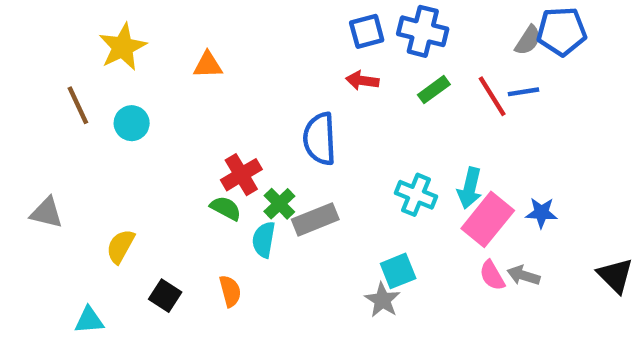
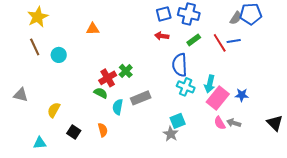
yellow star: (123, 47) -> (38, 17), moved
blue semicircle: (320, 139) -> (180, 65), moved
green cross: (279, 204) -> (126, 71), moved

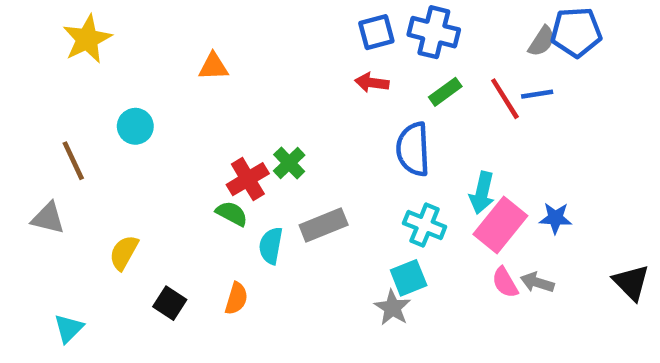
brown line: (35, 47) -> (73, 161), moved
cyan cross: (186, 87) -> (425, 225), moved
orange semicircle: (103, 130) -> (236, 298), turned 32
cyan triangle: (40, 143) -> (69, 328), moved, turned -40

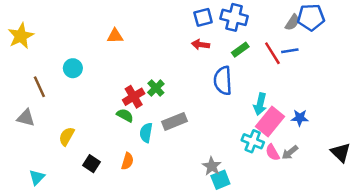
yellow star: (87, 39) -> (21, 36), moved
cyan cross: (425, 225) -> (253, 141), moved
cyan square: (409, 278) -> (220, 180), moved
gray arrow: (537, 282) -> (290, 152), turned -56

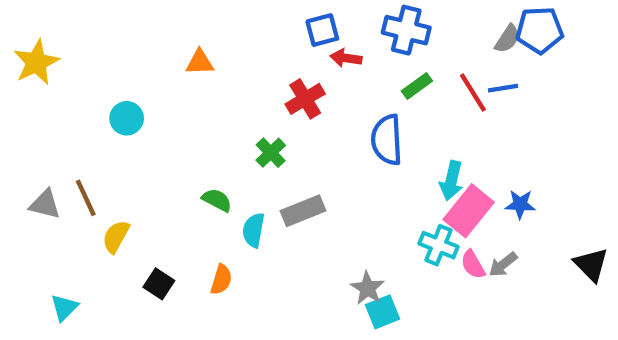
blue square: (203, 17) -> (322, 30), moved
red arrow: (201, 45) -> (346, 58), moved
brown line: (39, 87) -> (86, 198), moved
red cross: (134, 97) -> (305, 99), moved

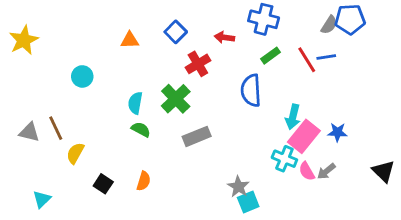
blue square: (322, 30) -> (176, 32), moved, turned -30
green cross: (271, 153) -> (176, 99), size x1.5
cyan semicircle: (254, 230) -> (135, 103), moved

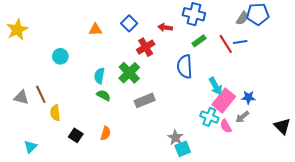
cyan arrow: (293, 117) -> (216, 86), turned -42
yellow semicircle: (75, 153) -> (55, 113), turned -35
gray arrow: (326, 171) -> (242, 117), moved

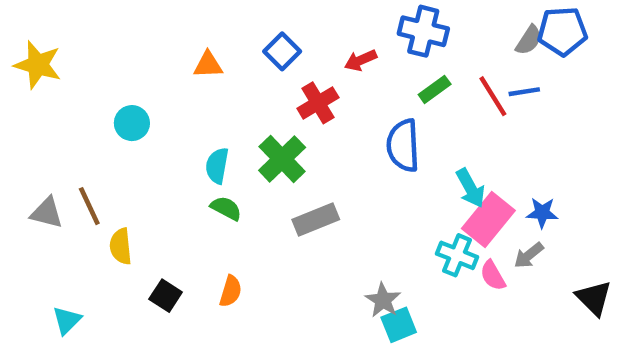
red arrow: (165, 28) -> (361, 60), turned -32
yellow star: (17, 30) -> (38, 65), turned -30
black triangle: (282, 126) -> (594, 298), moved

